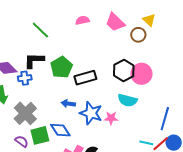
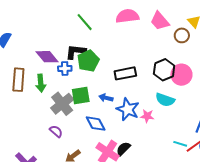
pink semicircle: (82, 20) -> (127, 16), size x1.6
green pentagon: (61, 67) -> (88, 61), moved
green square: (40, 135) -> (81, 95), moved

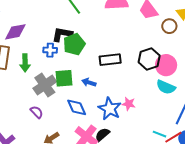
purple diamond: (47, 57) -> (15, 32), moved, turned -65
cyan semicircle: (165, 100) -> (166, 87), moved
blue star: (128, 109) -> (110, 109), moved

